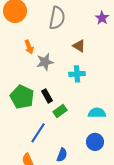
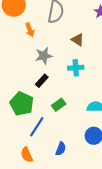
orange arrow: (29, 47) -> (30, 30), moved
black rectangle: (47, 96) -> (42, 81), moved, turned 72
green pentagon: (22, 97) -> (22, 104), moved

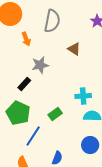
cyan cross: (76, 68) -> (83, 96), moved
black rectangle: (42, 81) -> (24, 84), moved

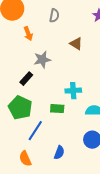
gray semicircle: (52, 21) -> (54, 16), size x0.6
cyan cross: (83, 96) -> (73, 91), moved
green rectangle: (55, 114) -> (57, 109), turned 40

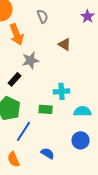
gray semicircle: (54, 16) -> (43, 16), turned -32
orange arrow: (28, 34) -> (17, 34), size x1.5
blue semicircle: (59, 153) -> (48, 153), turned -80

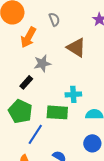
orange arrow: (17, 34) -> (28, 37), turned 50
brown triangle: (65, 44) -> (76, 47), size x1.5
green rectangle: (46, 109) -> (57, 112), size x1.5

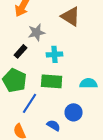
cyan cross: (73, 94) -> (55, 54), moved
blue circle: (92, 143) -> (74, 112), moved

